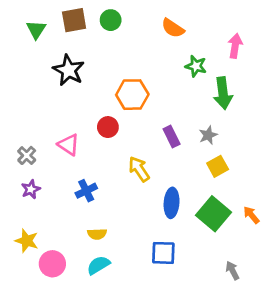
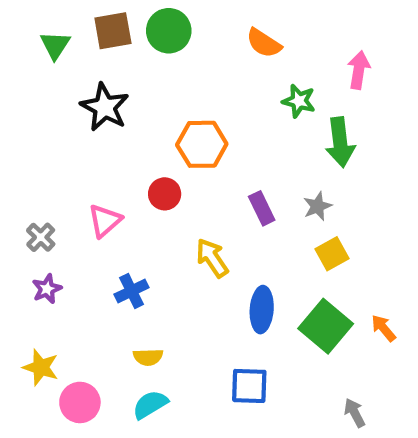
green circle: (111, 20) -> (169, 31), size x1.4
pink triangle: (69, 145) -> (105, 221), turned 45

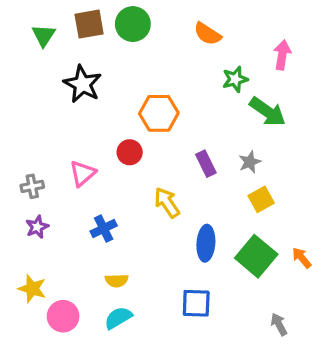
green star: (299, 101) -> (235, 79), turned -30
green arrow: (340, 142) -> (268, 112), turned -48
gray cross: (41, 237) -> (32, 186), turned 35

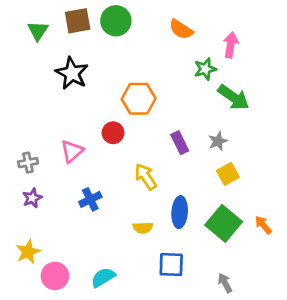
pink arrow: (282, 55) -> (231, 45), moved
yellow semicircle: (117, 280) -> (143, 228), moved
yellow star: (32, 289) -> (28, 252), turned 30
gray arrow: (279, 324) -> (225, 283), moved

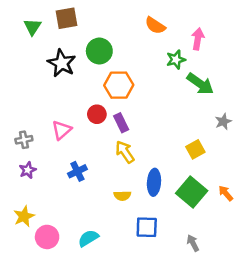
green circle: (116, 21) -> (99, 51), moved
gray star: (218, 141) -> (223, 122), moved
purple rectangle: (180, 143) -> (121, 123), moved

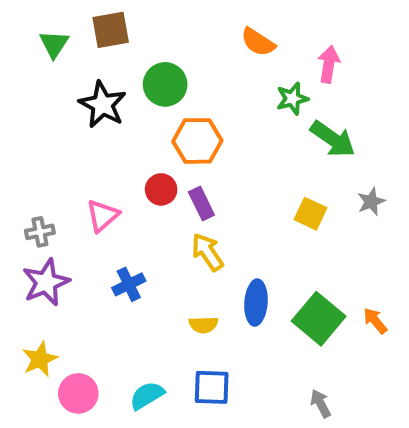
yellow square: (195, 149) -> (311, 214), moved, turned -36
purple star: (28, 170) -> (46, 282), size x1.6
blue square: (147, 227) -> (212, 387), moved

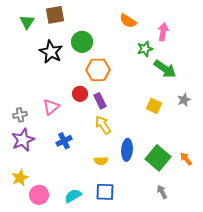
gray arrow: (321, 404) -> (162, 192), moved

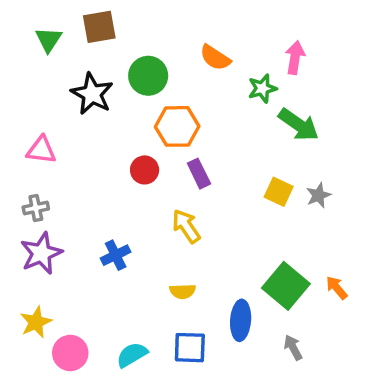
orange semicircle: (128, 21) -> (215, 58), moved
gray star: (184, 100) -> (318, 195), moved
purple rectangle: (100, 101) -> (199, 174), moved
pink triangle: (51, 107) -> (41, 150), moved, turned 48
blue ellipse: (127, 150) -> (241, 320), moved

